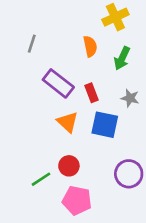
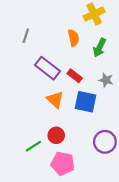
red rectangle: (92, 93) -> (75, 76), turned -32

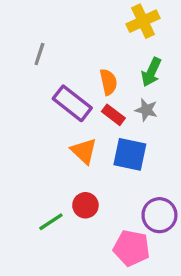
orange semicircle: (74, 38) -> (108, 82), moved
gray star: (106, 80) -> (146, 110), moved
pink pentagon: (63, 164) -> (131, 248), moved

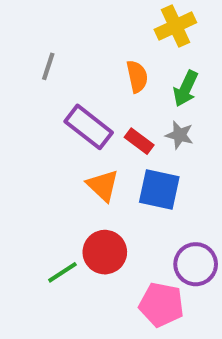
orange semicircle: (108, 82) -> (137, 76), moved
red circle: (85, 205) -> (105, 252), size x1.4

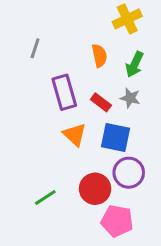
purple rectangle: (89, 127) -> (64, 92), turned 36
red circle: (105, 252) -> (95, 189), moved
purple circle: (196, 264) -> (129, 173), moved

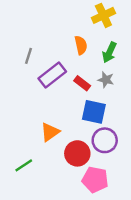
gray line: (35, 48) -> (29, 56), moved
purple rectangle: (64, 92) -> (52, 75), turned 68
orange triangle: (75, 135) -> (50, 132), moved, turned 42
green line: (45, 198) -> (24, 165), moved

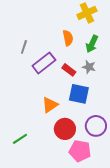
orange triangle: (50, 132) -> (50, 105), moved
purple circle: (105, 140) -> (96, 126), moved

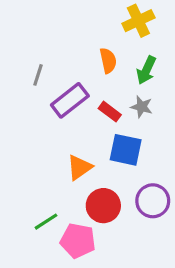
green line: (20, 139) -> (46, 222), moved
pink pentagon: (80, 151) -> (78, 241), moved

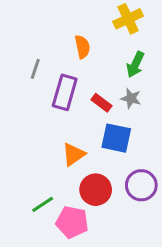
orange semicircle: (108, 61) -> (82, 47), moved
purple rectangle: (70, 100) -> (65, 92), turned -36

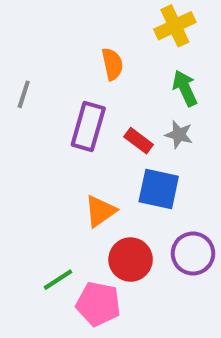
green arrow: (135, 64) -> (185, 88), turned 130
gray line: (35, 69) -> (24, 94), moved

